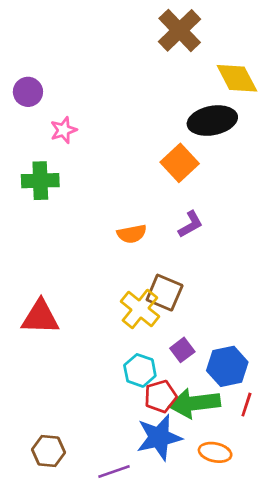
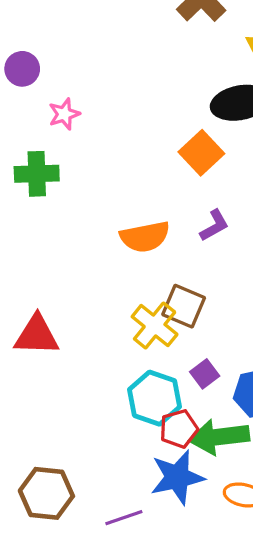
orange semicircle: (132, 234) -> (145, 237), size x1.4
cyan hexagon: (140, 370) -> (155, 398), size x1.4
brown hexagon: (48, 451) -> (46, 493), size x1.4

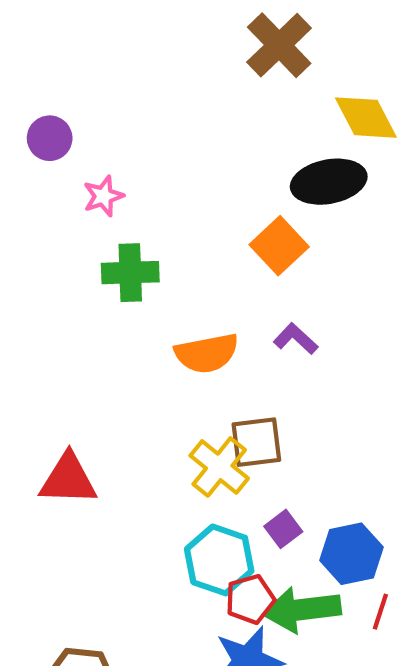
green cross: (37, 174) -> (130, 273), moved
purple L-shape: (214, 225) -> (296, 339), turned -108
brown square: (184, 306) -> (256, 442), turned -30

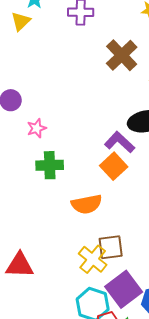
orange square: (279, 246) -> (114, 166), moved
purple L-shape: (296, 339) -> (120, 142), moved, size x1.4
purple square: (283, 529) -> (124, 289), size x2.0

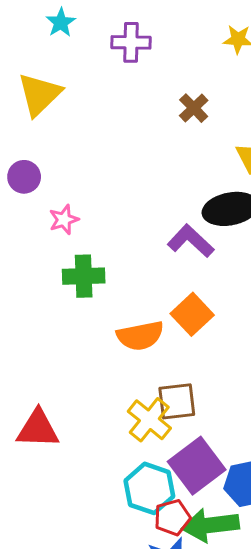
yellow triangle: (21, 21) -> (39, 94), moved, size x1.5
brown cross: (122, 55) -> (194, 108), size x0.6
orange square: (114, 166) -> (192, 314), moved

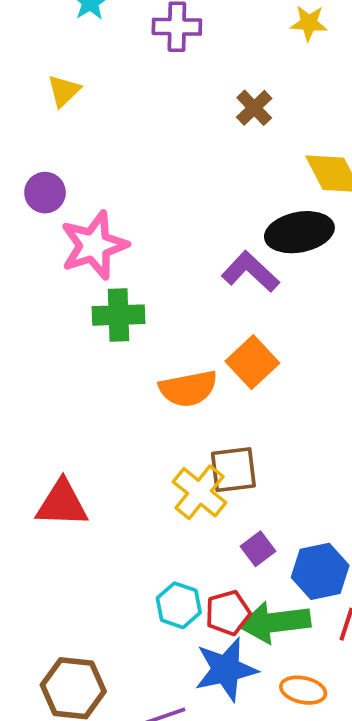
yellow triangle: (39, 94) -> (64, 91), size x0.6
pink star: (64, 220) -> (94, 245), size x1.8
purple square: (197, 466) -> (258, 549), size x0.5
cyan hexagon: (149, 488) -> (179, 605), moved, size x0.7

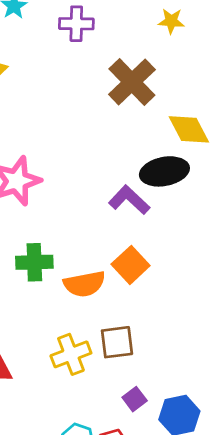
brown cross: (254, 108) -> (132, 82), size x1.8
green cross: (118, 315) -> (34, 262), moved
yellow cross: (200, 492) -> (71, 354), moved, turned 30

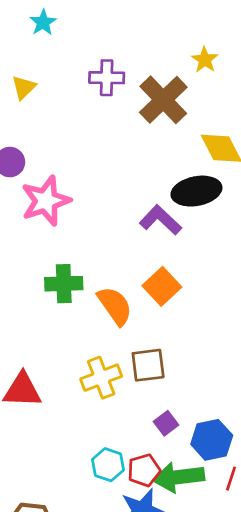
yellow star: (171, 21) -> (205, 60), moved, turned 30
purple cross: (76, 24) -> (107, 78), moved
orange semicircle: (84, 284) -> (115, 306), turned -114

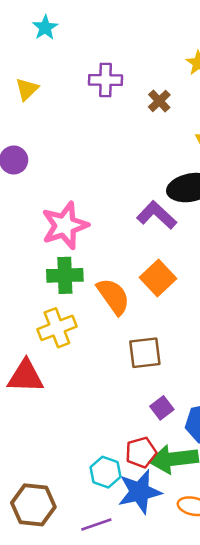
brown cross: (163, 100) -> (159, 101), size x0.5
pink star: (46, 201) -> (65, 226), moved
yellow cross: (101, 378) -> (57, 328), moved
cyan hexagon: (108, 465) -> (105, 472), moved

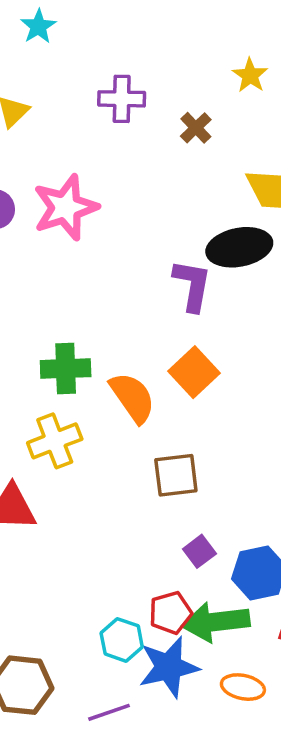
purple L-shape: (157, 215) -> (192, 285), turned 57
pink star: (65, 226) -> (66, 207), moved

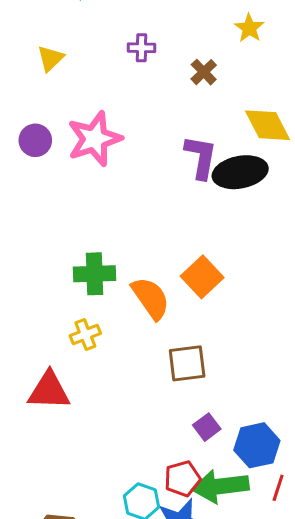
purple cross: (122, 99) -> (142, 48), size x0.7
purple L-shape: (192, 285) -> (201, 157), moved
yellow cross: (55, 441) -> (85, 335), size x0.7

